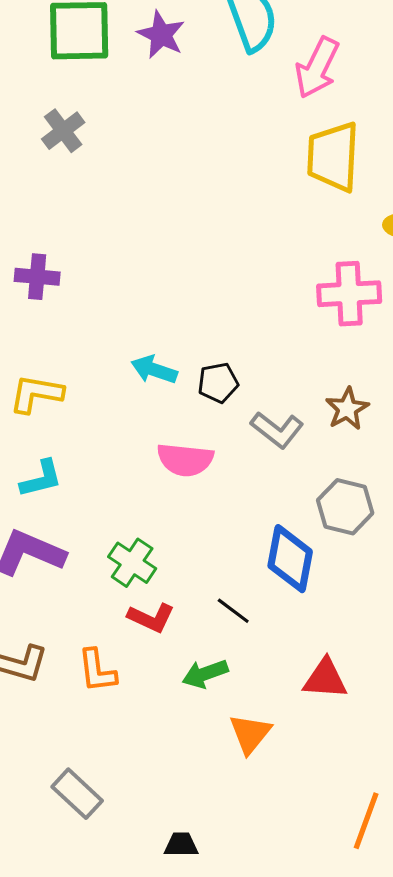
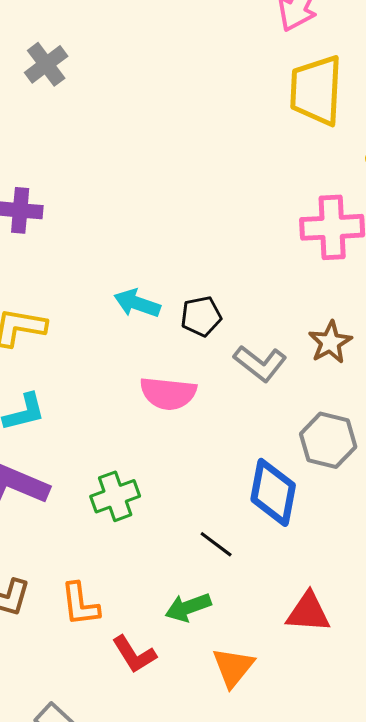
green cross: (132, 563) -> (115, 496), turned 36
red L-shape: (151, 618) -> (134, 654), moved, turned 33

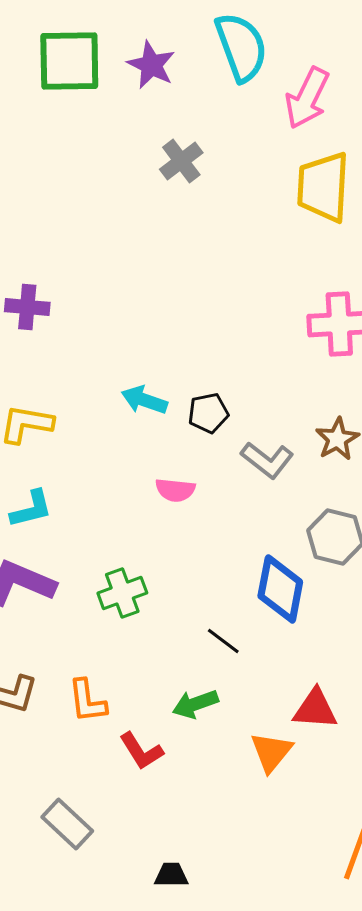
gray cross: (46, 64) -> (181, 161), moved
pink semicircle: (168, 393) -> (175, 490), size x0.7
orange triangle: (233, 667) -> (271, 752), moved

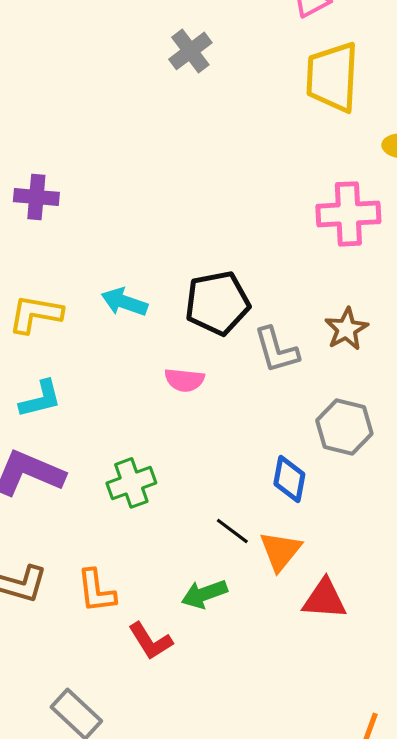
cyan arrow: (144, 400) -> (124, 302), moved
black pentagon: (208, 413) -> (217, 303), size x1.6
gray L-shape: (267, 460) -> (276, 350), turned 36
blue diamond: (280, 589) -> (289, 479), size x0.7
orange triangle: (271, 752) -> (280, 551), moved

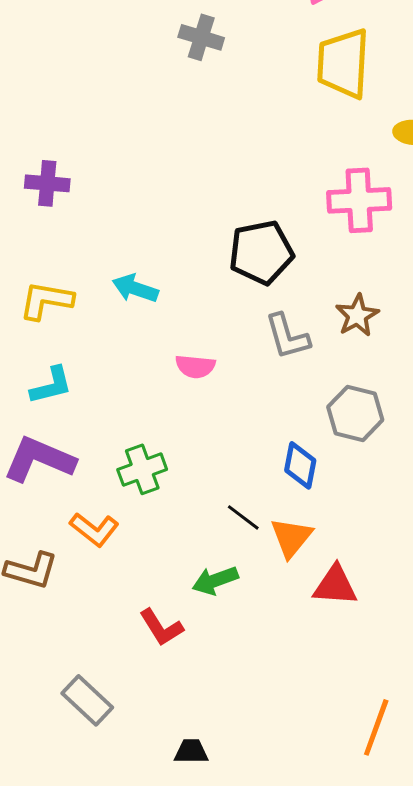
gray cross: (190, 51) -> (201, 37), turned -36
black pentagon: (217, 303) -> (261, 252), moved
orange L-shape: (96, 591) -> (94, 529), moved, turned -45

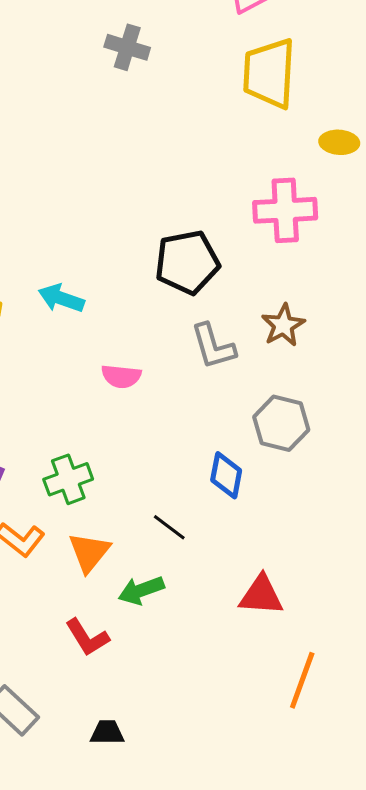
orange triangle: (291, 537) -> (89, 552), moved
orange line: (376, 727) -> (302, 680), moved
black trapezoid: (191, 751) -> (107, 732), moved

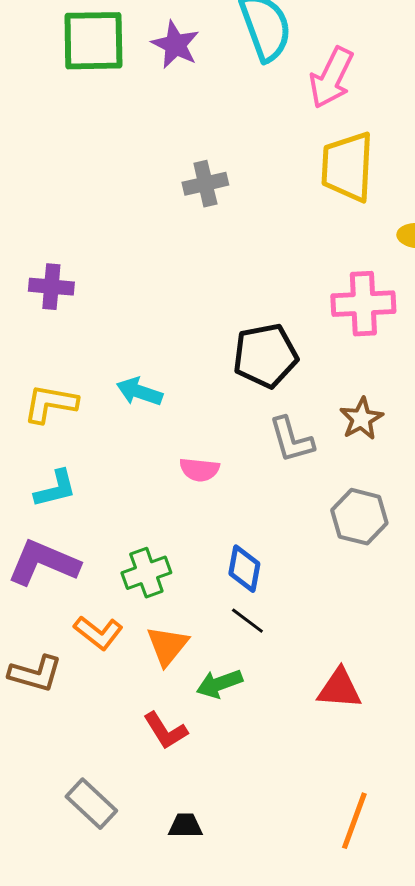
gray cross: (127, 47) -> (205, 184), moved, turned -30
blue diamond: (226, 475) -> (244, 569), moved
orange line: (302, 680) -> (354, 821), moved

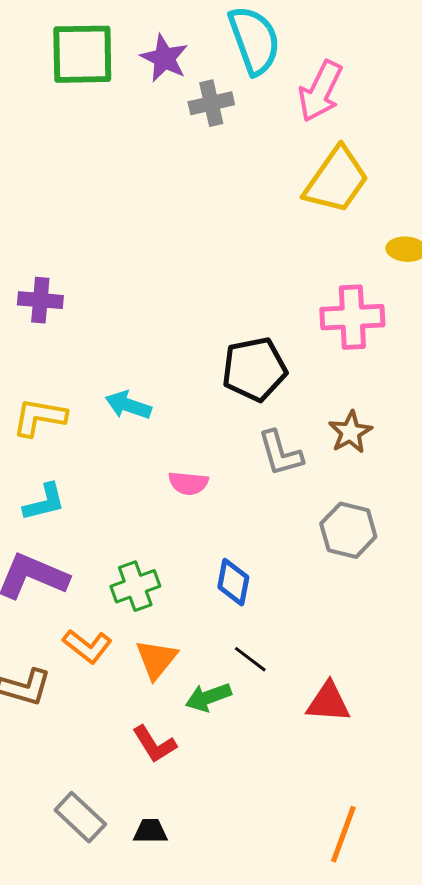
yellow trapezoid: (347, 167) -> (336, 180), turned -148
gray cross: (205, 184) -> (211, 103), moved
black line: (247, 621) -> (250, 659), moved
black trapezoid: (185, 826) -> (150, 831), moved

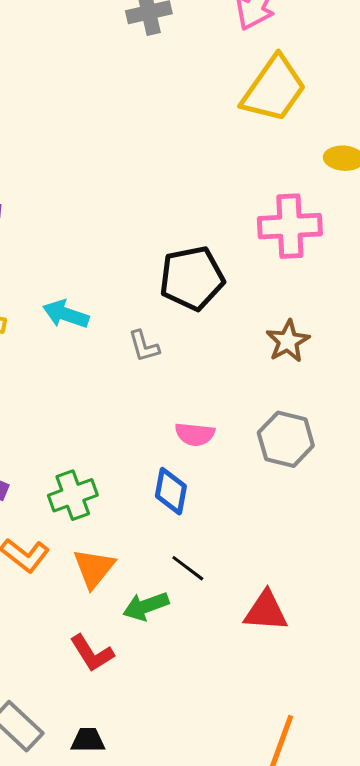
gray L-shape: (280, 453) -> (144, 346), moved, size x0.7
pink semicircle: (188, 483) -> (195, 434), moved

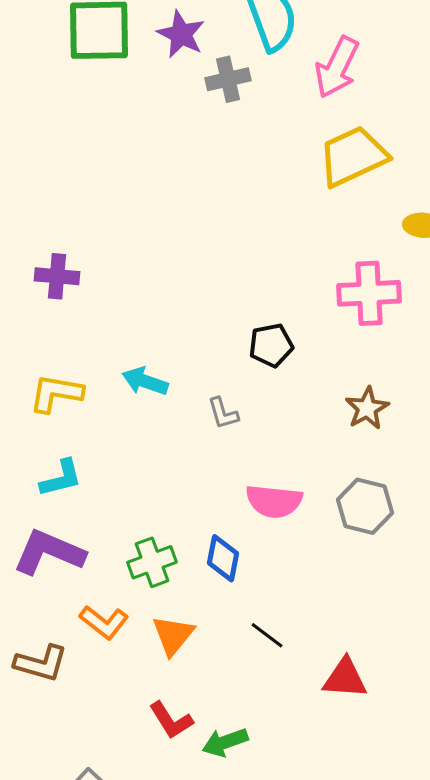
yellow trapezoid: (274, 89) -> (353, 156), turned -150
black pentagon: (192, 278) -> (271, 345), size x0.7
pink semicircle: (195, 434) -> (274, 501), size x1.4
blue diamond: (171, 491) -> (223, 558), moved
green arrow: (146, 606) -> (225, 742), moved

